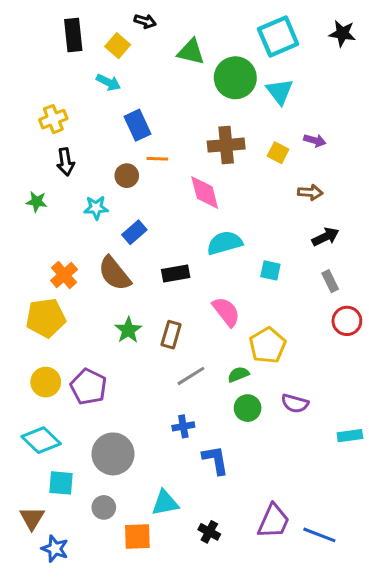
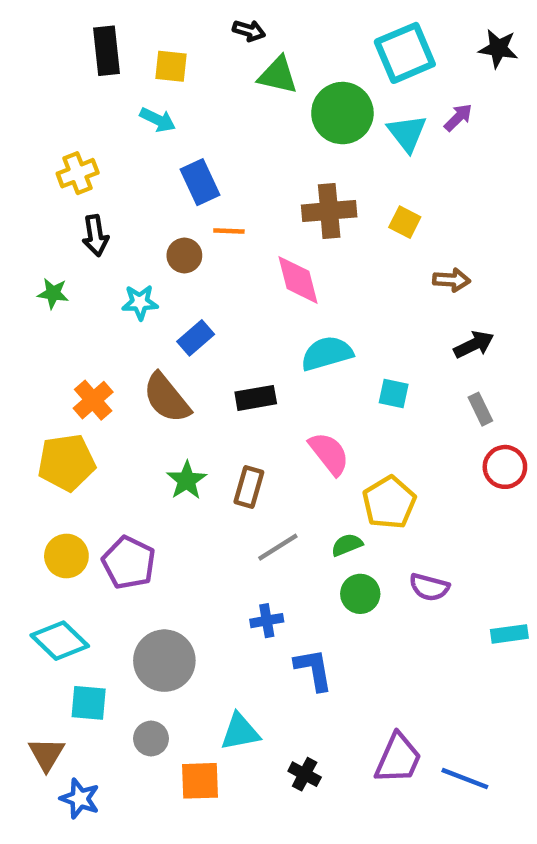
black arrow: (145, 21) -> (249, 31), moved
yellow square: (118, 46) -> (171, 66), turned -35
purple arrow: (315, 140) -> (458, 117), moved, turned -60

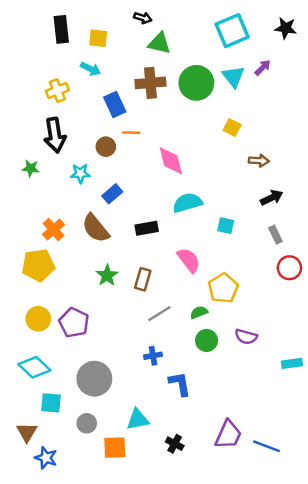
green circle: (342, 113) -> (196, 83), moved
yellow cross: (78, 173) -> (57, 91), moved
brown cross: (329, 211) -> (150, 83), moved
black arrow: (95, 235) -> (55, 135), size x1.5

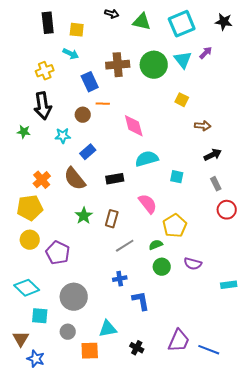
green triangle: (159, 43) -> (142, 22), moved
yellow circle: (38, 319) -> (30, 240), moved

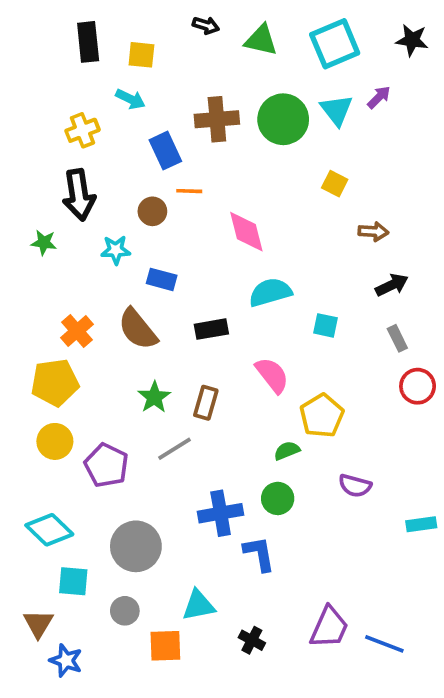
blue rectangle: (88, 152) -> (162, 279), turned 56
gray line: (125, 246) -> (175, 449), moved
green circle: (162, 267) -> (278, 498), moved
blue cross: (120, 279) -> (221, 513), size x1.6

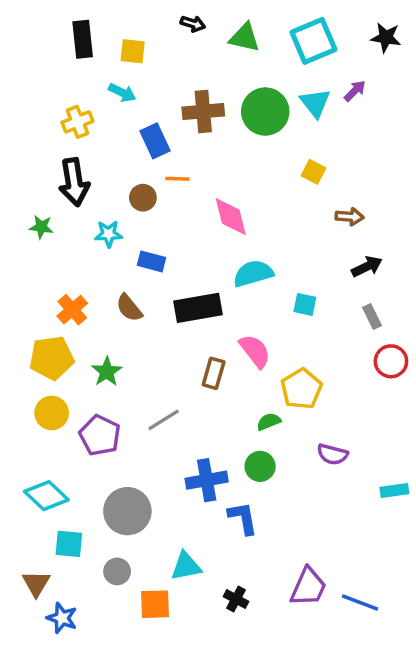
brown semicircle: (138, 329) -> (129, 308), size x0.7
black rectangle: (211, 329) -> (198, 308), size x1.5
green star: (154, 397) -> (107, 372), moved
brown rectangle: (206, 403) -> (214, 373), moved

